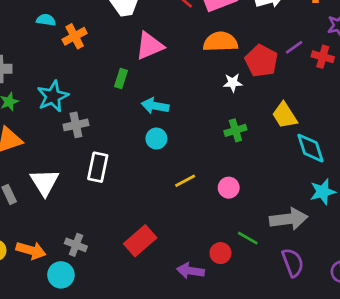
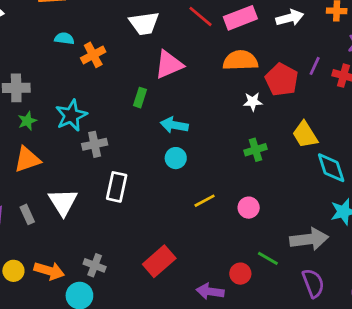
purple line: (294, 47) -> (315, 66), turned -30

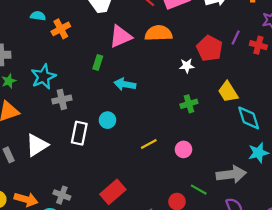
orange semicircle: (240, 60) -> (159, 33), moved
cyan circle: (176, 158) -> (107, 120), moved
white triangle: (63, 202) -> (37, 145), turned 30

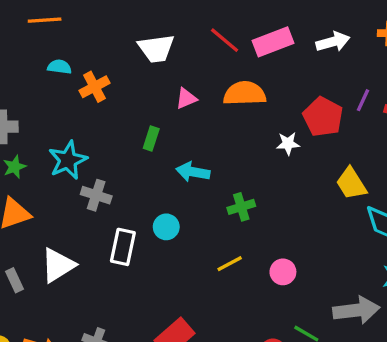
pink triangle: (121, 36) -> (186, 98), size x0.6
gray cross: (62, 99) -> (96, 195), turned 30
green cross: (189, 104) -> (241, 207), moved

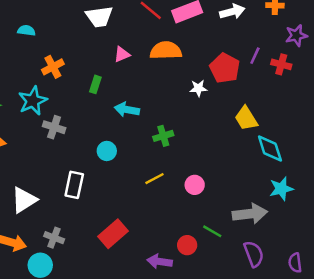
orange cross: (95, 87) -> (53, 67), moved
white rectangle: (123, 247) -> (74, 185), moved
white triangle: (58, 265) -> (24, 200), moved

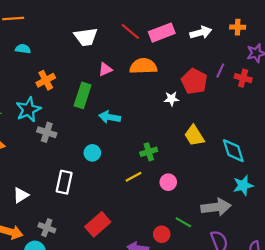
green rectangle: (95, 84) -> (83, 95), size x1.6
yellow trapezoid: (246, 118) -> (194, 136), moved
green cross: (163, 136) -> (149, 152), moved
white triangle: (24, 200) -> (21, 195), size x0.7

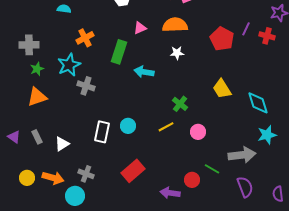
white star: (171, 99) -> (177, 53), moved
green cross: (149, 152) -> (180, 104), turned -35
cyan circle: (92, 153) -> (128, 126), moved

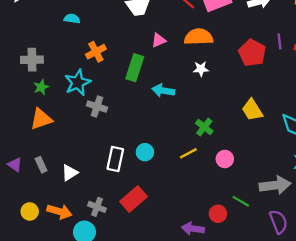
purple line: (246, 29) -> (280, 41), turned -32
red rectangle: (133, 171) -> (134, 199), moved

